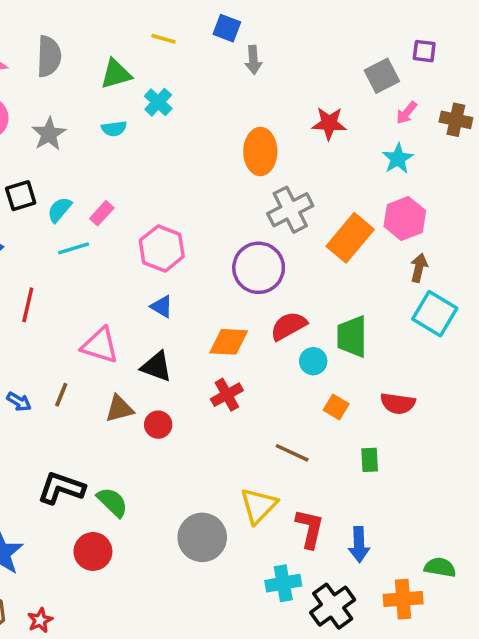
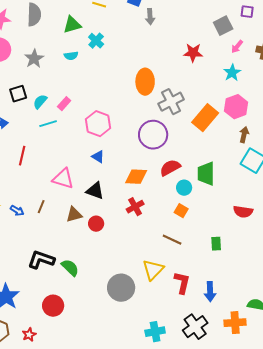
orange ellipse: (260, 152) -> (145, 82), moved
red semicircle: (398, 403) -> (243, 212), moved
orange square: (336, 407) -> (181, 211), moved
red circle: (93, 551) -> (53, 306), moved
cyan cross: (283, 583) -> (155, 332), moved

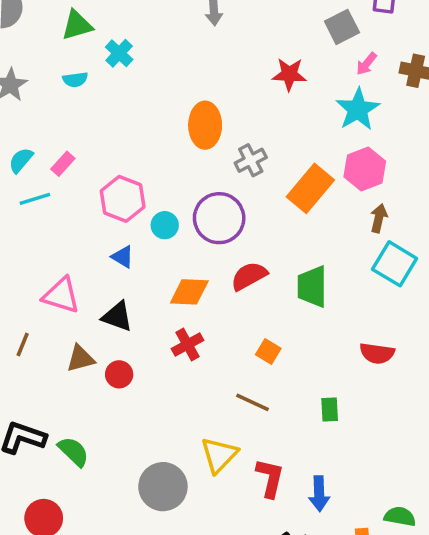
cyan star: (232, 73) -> (358, 109), size x1.4
gray cross: (171, 102) -> (251, 160), size x0.7
cyan circle: (184, 188) -> (165, 225), moved

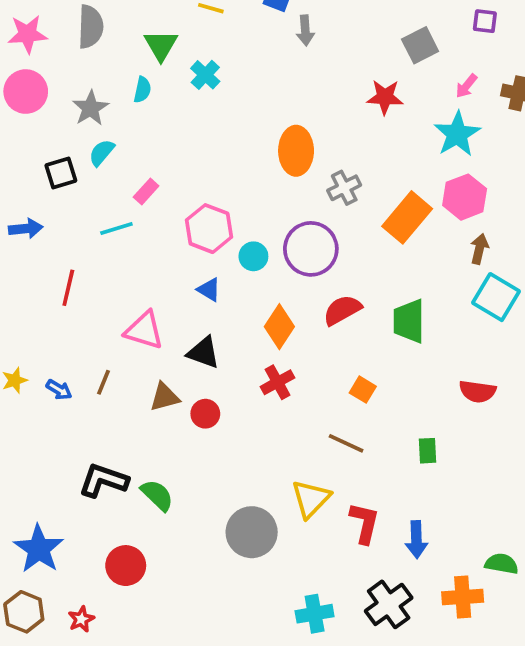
green triangle: (77, 25) -> (161, 45), turned -44
gray square: (342, 27) -> (420, 45), moved
cyan semicircle: (75, 80) -> (142, 90), moved, turned -70
cyan semicircle: (21, 160) -> (102, 153), moved
orange diamond: (189, 292) -> (279, 327), turned -60

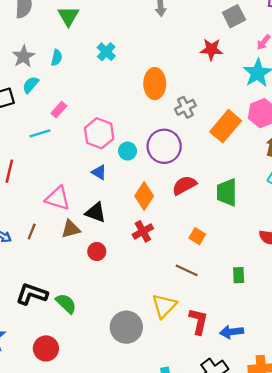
cyan cross: (205, 75) -> (106, 52), moved
cyan semicircle: (142, 90) -> (57, 58), moved
brown triangle: (165, 397) -> (71, 229), moved
blue arrow: (416, 540) -> (232, 332), turned 85

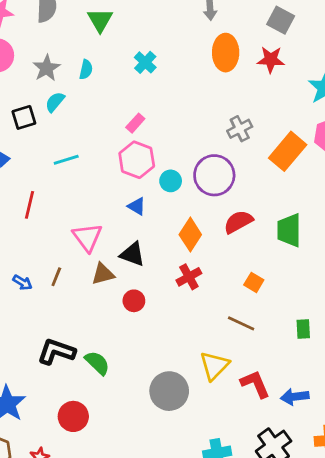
gray square: (234, 16) -> (281, 20), moved, turned -35
orange ellipse: (155, 84) -> (226, 53), moved
pink rectangle: (59, 110) -> (135, 123), moved
pink triangle: (58, 198) -> (87, 237), turned 36
red L-shape: (198, 321) -> (255, 384), turned -36

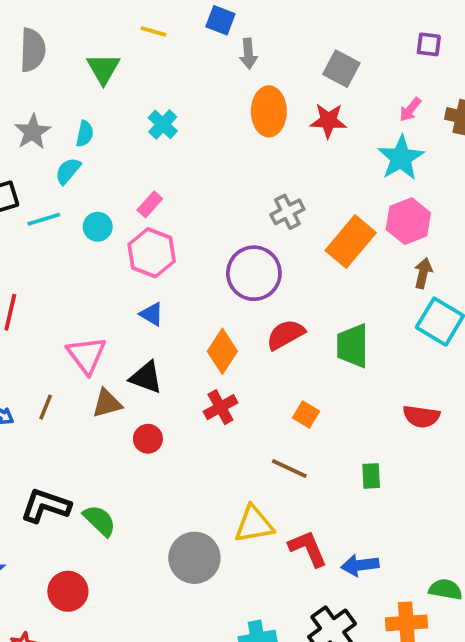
cyan semicircle: (55, 102) -> (68, 171), moved
cyan line: (66, 160) -> (44, 219), moved
cyan circle: (171, 181) -> (98, 227), moved
yellow triangle: (214, 366) -> (254, 524), turned 36

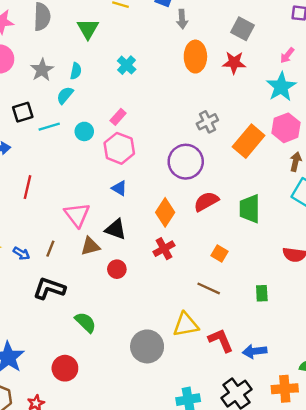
black L-shape: (46, 506) -> (49, 288), moved

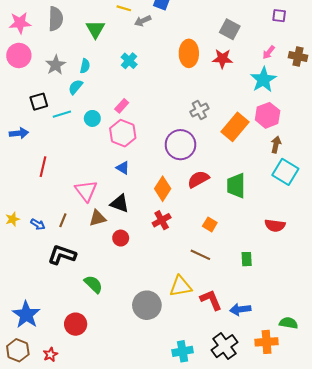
gray arrow: (182, 19) -> (143, 21), moved, turned 70

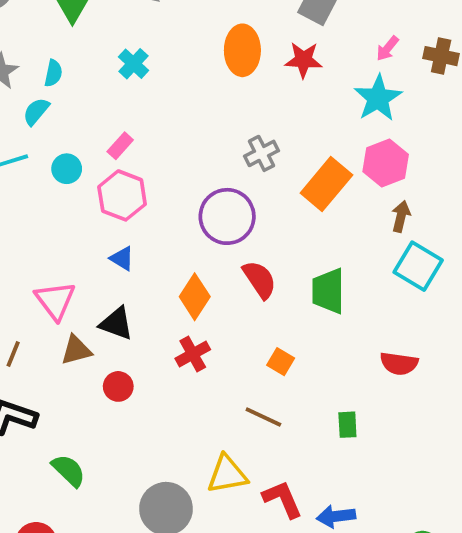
red semicircle: (198, 179) -> (260, 280), turned 85

